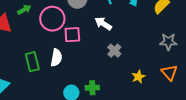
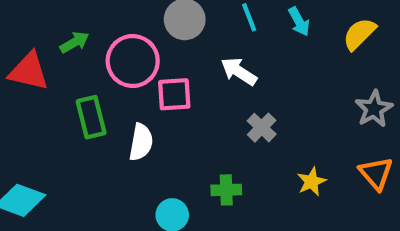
gray star: (168, 42) -> (374, 109), turned -30
green rectangle: (32, 62) -> (91, 117), moved
green cross: (92, 88) -> (226, 190), moved

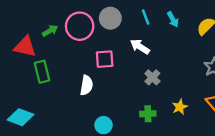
pink circle: (133, 61) -> (80, 26), moved
green rectangle: (91, 117) -> (42, 72), moved
green cross: (226, 190) -> (148, 114), moved

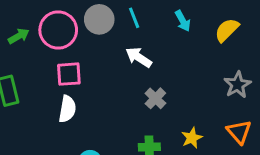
cyan line: (146, 17) -> (134, 18), moved
pink square: (105, 59) -> (69, 74), moved

